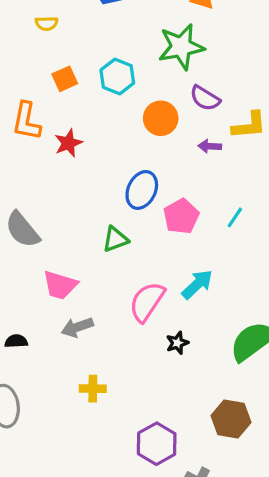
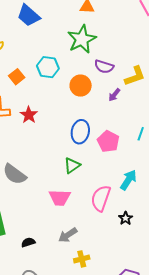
purple arrow: (210, 146) -> (114, 95), turned -40
pink trapezoid: (60, 285) -> (60, 198), moved
gray arrow: (77, 327) -> (68, 235), moved

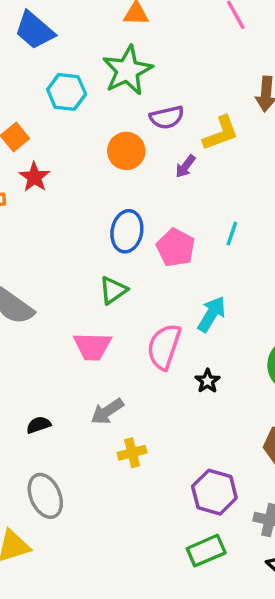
cyan hexagon: (48, 67) -> (67, 92), moved
purple semicircle: (104, 67) -> (167, 117), turned -30
red star: (29, 115) -> (34, 177), moved

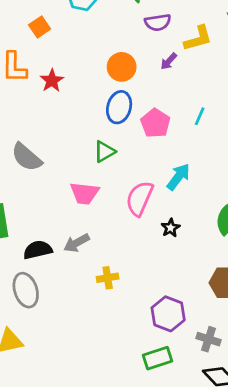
orange circle: (126, 151) -> (122, 67), moved
red star: (34, 177) -> (52, 81), moved
gray arrow: (107, 411) -> (77, 243), moved
black semicircle: (39, 425) -> (38, 250), size x1.5
gray ellipse: (45, 496) -> (26, 290), moved

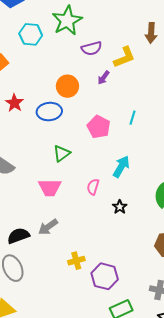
blue ellipse: (119, 107) -> (49, 112), moved, turned 75
pink semicircle: (140, 198) -> (93, 187), size x0.6
yellow cross: (108, 278) -> (76, 261), moved
purple hexagon: (168, 314) -> (105, 276), moved

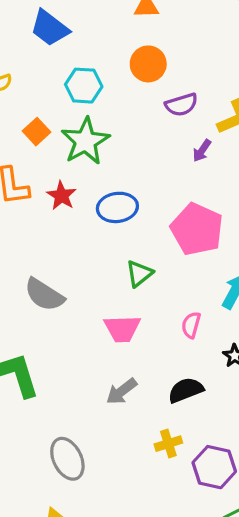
green star: (67, 21) -> (85, 141), moved
orange circle: (67, 86) -> (148, 64), moved
pink pentagon: (99, 127) -> (197, 229), size x1.4
black semicircle: (18, 236) -> (186, 390), moved

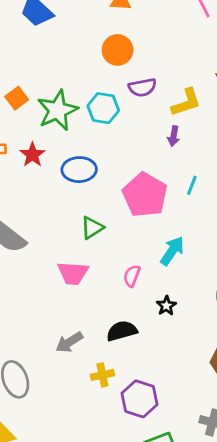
cyan hexagon: (84, 86) -> (103, 108), moved
purple arrow: (202, 151) -> (174, 136), moved, turned -30
gray arrow: (122, 391) -> (69, 342), moved

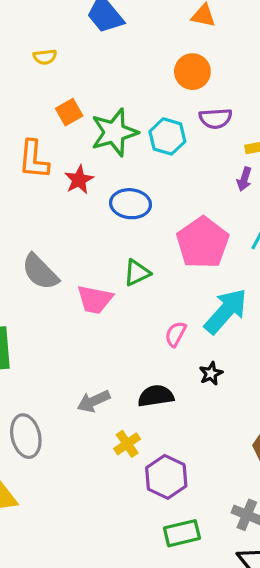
cyan arrow: (172, 251) -> (226, 311), size x1.4
pink trapezoid: (73, 273) -> (95, 299), moved
yellow cross: (102, 375) -> (127, 444), turned -30

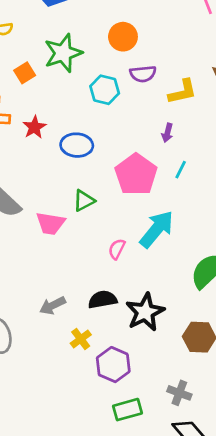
green star: (114, 132) -> (63, 53), moved
purple arrow: (244, 179) -> (167, 133), moved
black star: (211, 374) -> (145, 312), moved, size x2.0

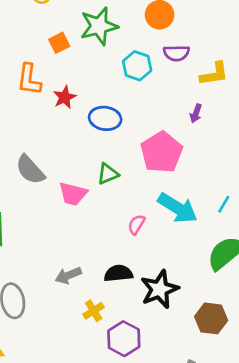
cyan line: (181, 170) -> (224, 204), moved
cyan arrow: (157, 229) -> (178, 208), turned 78

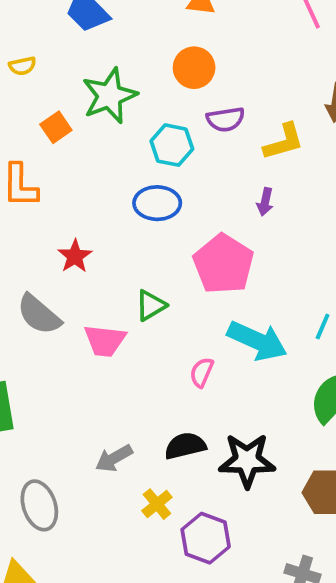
red star: (65, 97) -> (75, 256), moved
blue ellipse: (105, 118) -> (157, 203), moved
black star: (159, 289) -> (247, 460), turned 30

